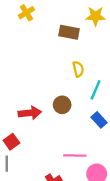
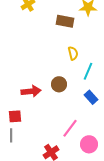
red square: (11, 142) -> (15, 116), turned 32
pink line: (75, 156) -> (70, 128), turned -54

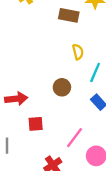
red arrow: (31, 91) -> (16, 99), moved
red square: (15, 116) -> (36, 124), moved

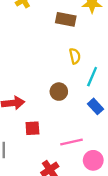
pink line: (74, 138) -> (71, 142), turned 40

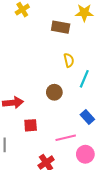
blue rectangle: (96, 106) -> (87, 117), moved

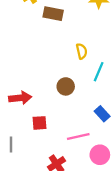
brown rectangle: (61, 27) -> (53, 14), moved

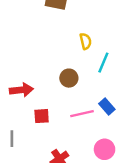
pink line: (78, 137) -> (82, 114), moved

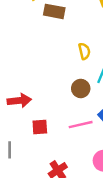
brown circle: (69, 78) -> (81, 88), moved

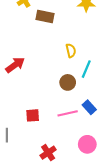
red arrow: (19, 101) -> (15, 65), moved, turned -30

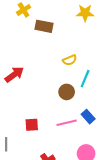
yellow semicircle: (71, 51) -> (70, 60), turned 80

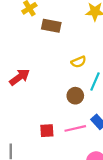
red square: (32, 125) -> (47, 131), moved

